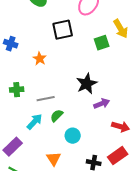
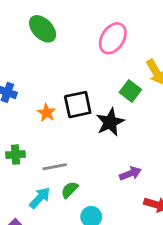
black square: (63, 30) -> (78, 105), moved
green square: (102, 43) -> (130, 91), turned -35
black star: (87, 84) -> (110, 122), moved

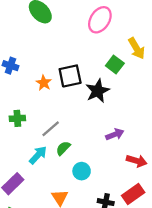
gray line: (55, 167) -> (51, 129), turned -30

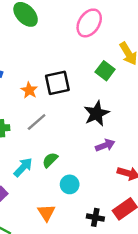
black star: (98, 91) -> (97, 113), moved
gray line: (51, 129) -> (37, 122), moved

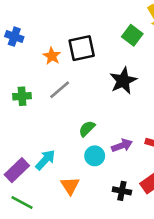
purple arrow: (105, 145) -> (122, 145), moved
green semicircle: (50, 160) -> (87, 129), moved
cyan arrow: (23, 167) -> (45, 160), moved

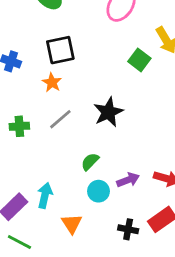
black square: (82, 48) -> (60, 50), moved
black star: (123, 81) -> (108, 112), moved
cyan arrow: (45, 160) -> (45, 195), turned -30

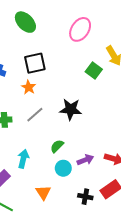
black star: (108, 112) -> (71, 109), turned 30
cyan arrow: (45, 195) -> (23, 159), moved

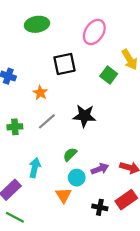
green ellipse: (25, 22) -> (37, 24), turned -55
black square: (35, 63) -> (65, 64), moved
orange triangle: (43, 192) -> (63, 195), moved

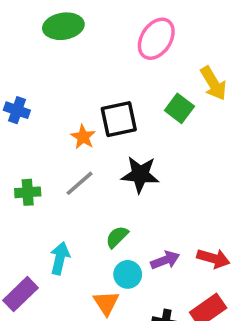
black square: (65, 64) -> (119, 119), moved
orange star: (40, 93) -> (83, 137), moved

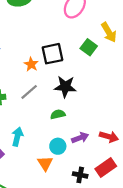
green semicircle: (117, 237) -> (58, 114), moved, turned 32

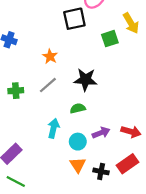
green square: (89, 47) -> (110, 39), turned 35
black square: (52, 54) -> (74, 19), moved
cyan arrow: (17, 137) -> (53, 128), moved
orange triangle: (45, 163) -> (78, 165), moved

